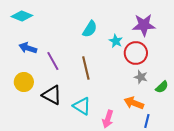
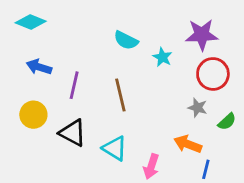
cyan semicircle: (90, 29) -> (126, 40), turned 84
red circle: (136, 53) -> (213, 74), moved
purple line: (53, 61) -> (74, 85), turned 42

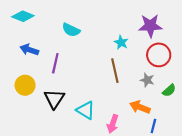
cyan semicircle: (126, 40) -> (71, 30), moved
brown line: (120, 95) -> (115, 71), moved
black triangle: (73, 133) -> (54, 99), turned 35

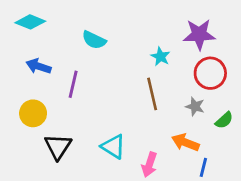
black triangle: (54, 99) -> (58, 147), moved

